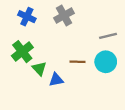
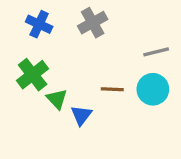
blue triangle: (56, 80) -> (81, 115), turned -42

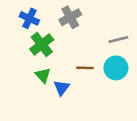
green cross: (33, 75) -> (42, 44), moved

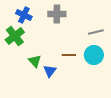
gray cross: (70, 17) -> (57, 14), turned 30
green cross: (42, 44) -> (15, 36), moved

